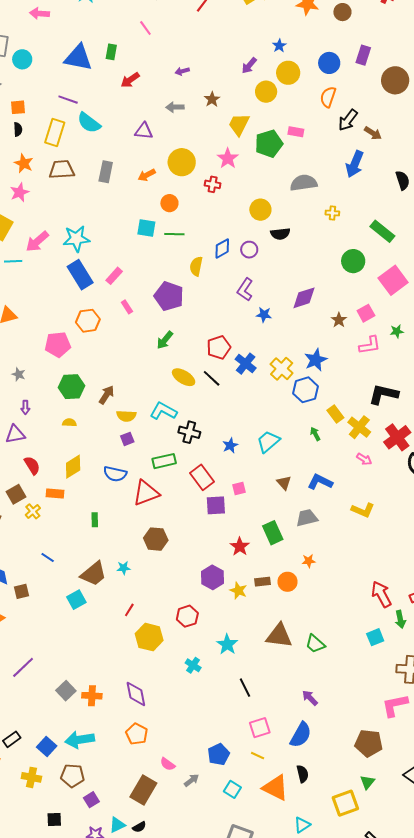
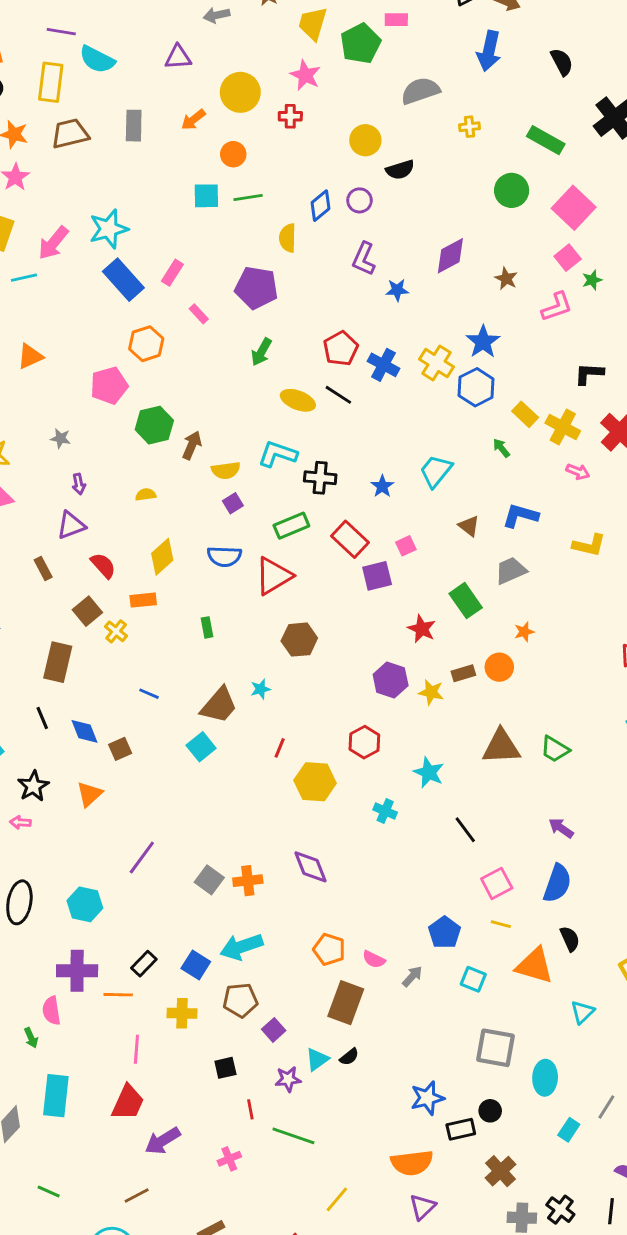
pink square: (366, 313) -> (568, 258), moved
green hexagon: (72, 387) -> (154, 425), moved
black L-shape: (383, 394) -> (589, 374), size x0.7
orange pentagon: (137, 734) -> (329, 949), moved

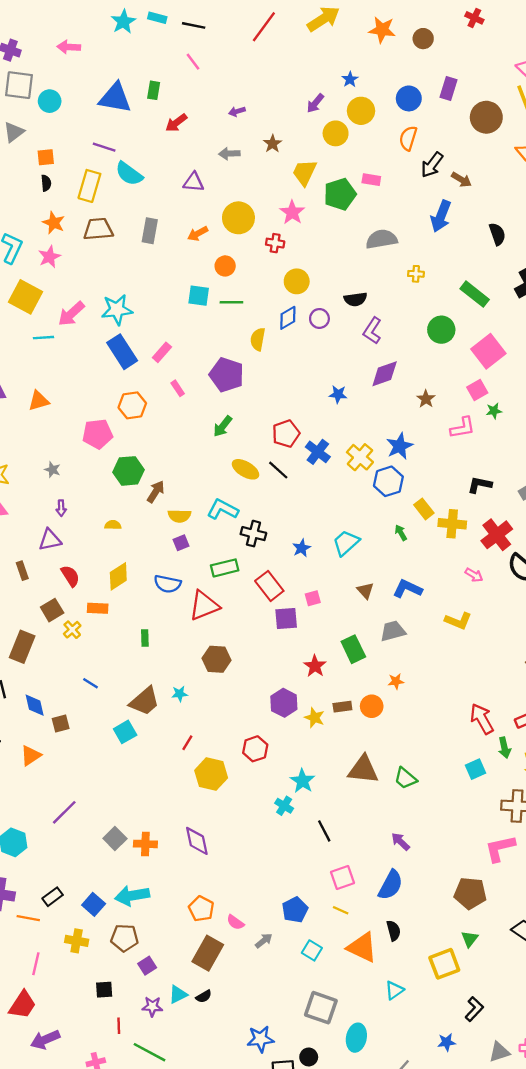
yellow circle: (365, 140) -> (297, 281), moved
purple L-shape: (364, 259) -> (372, 331), moved
yellow cross: (563, 427) -> (452, 524), turned -32
pink arrow: (578, 472) -> (474, 575), moved
cyan cross: (385, 811) -> (284, 806), moved

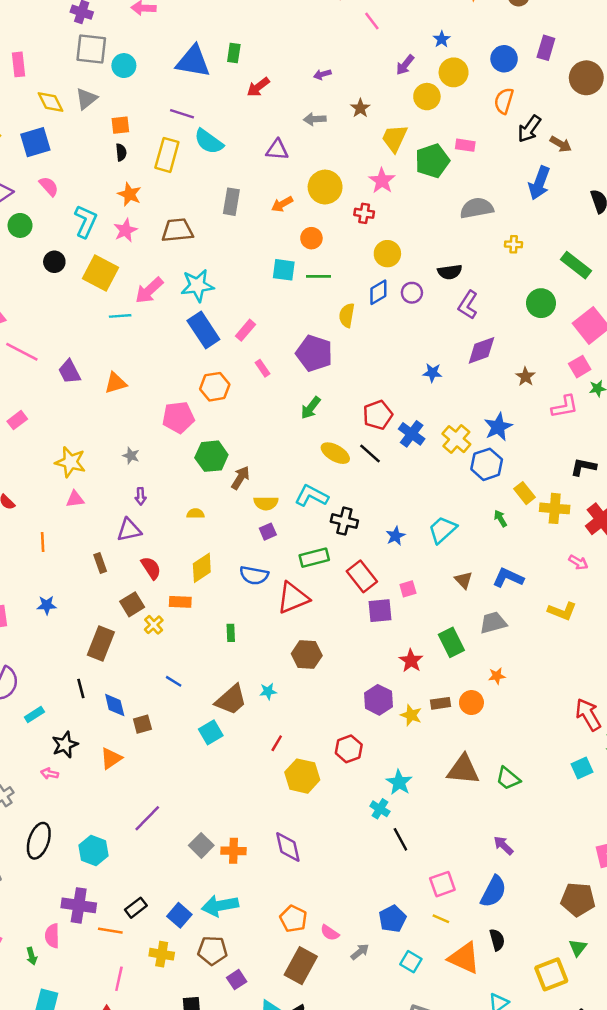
pink line: (193, 62) -> (372, 21), moved
brown trapezoid: (98, 229) -> (177, 230), moved
black line: (324, 831) -> (400, 839), moved

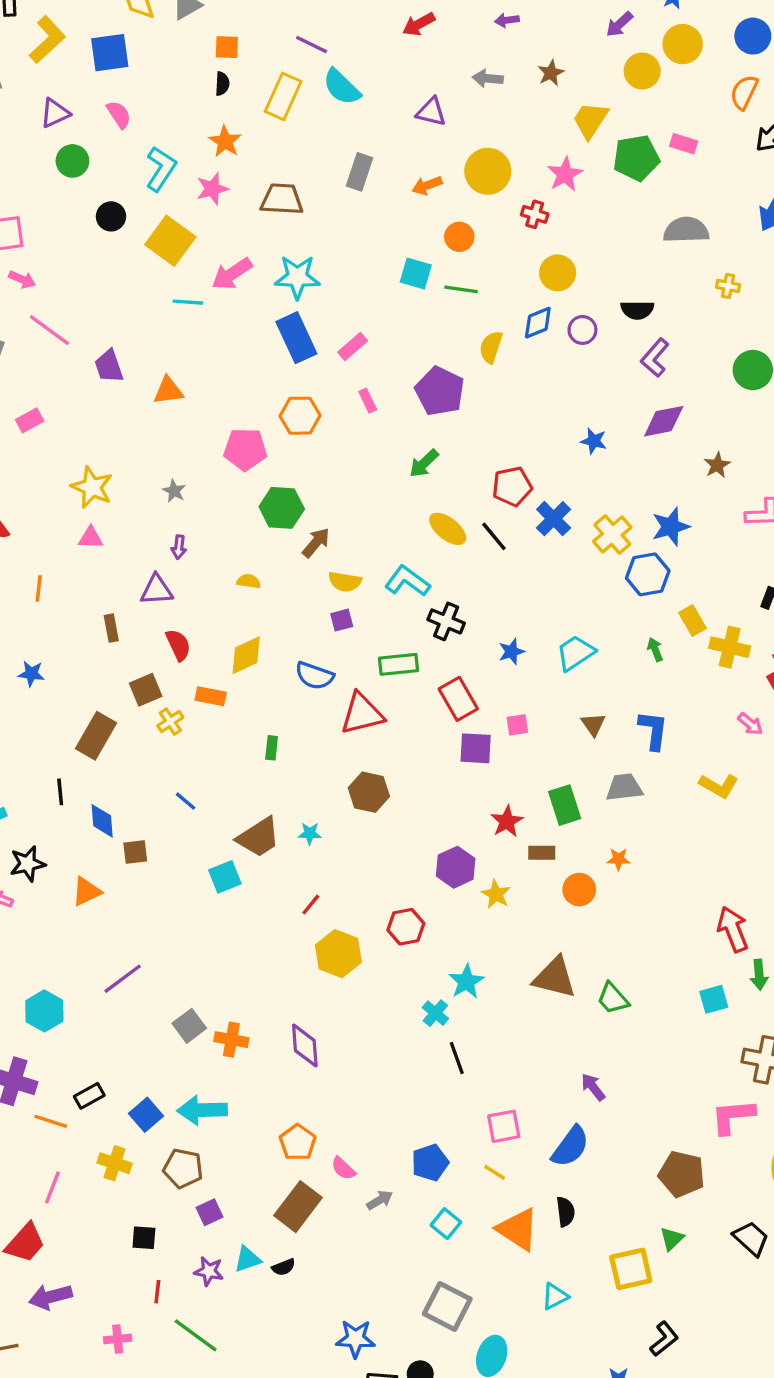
blue L-shape: (508, 578) -> (653, 730), turned 64
brown rectangle: (441, 703) -> (542, 853), moved

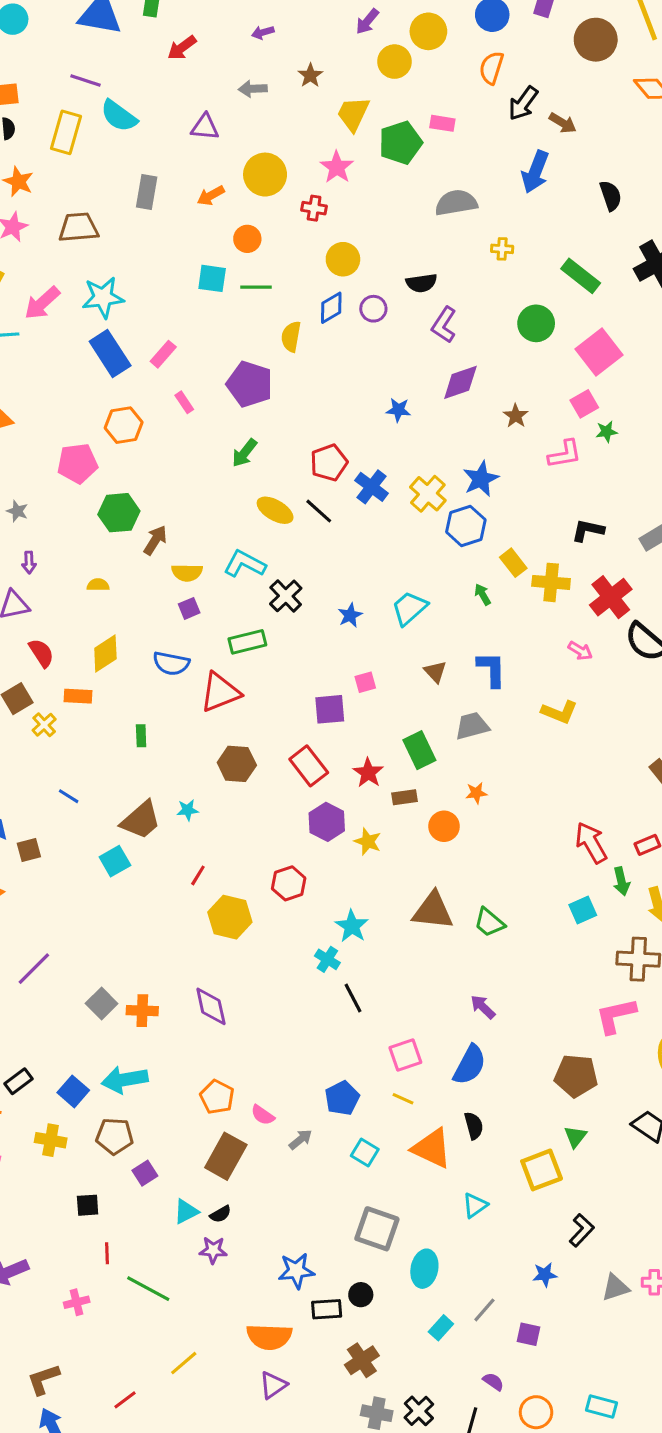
black cross: (446, 621) -> (286, 596), turned 32
red rectangle: (458, 699) -> (309, 766), moved
purple star: (209, 1271) -> (213, 1250), moved

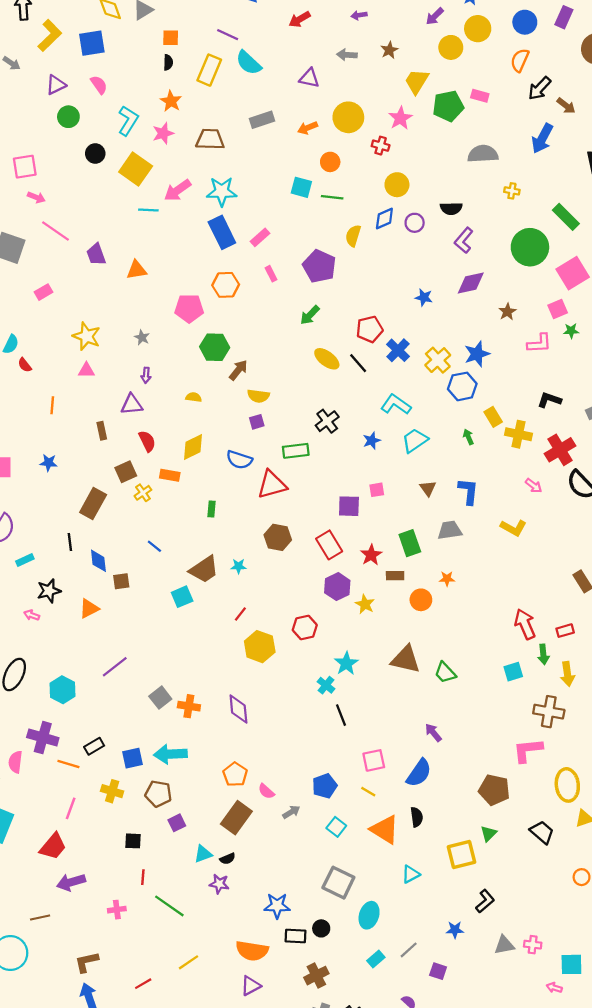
gray rectangle: (147, 192) -> (262, 120), turned 55
green circle: (536, 323) -> (530, 247), size x1.4
cyan L-shape: (245, 564) -> (396, 404), moved
blue square: (73, 1091) -> (133, 758), turned 30

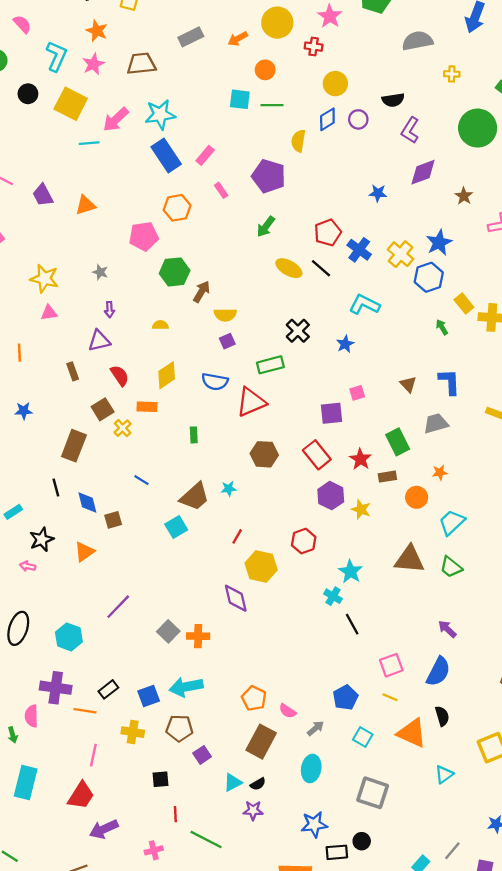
cyan trapezoid: (415, 440) -> (452, 522), moved
purple diamond: (238, 709) -> (236, 598), moved
cyan ellipse: (369, 915) -> (311, 768), moved

